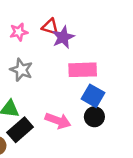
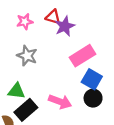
pink rectangle: (83, 70) -> (82, 56), turned -30

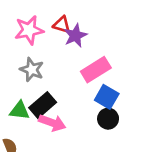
pink star: (25, 22) -> (29, 30), size x1.5
pink arrow: (60, 102) -> (52, 123), moved
black rectangle: (26, 110) -> (43, 105), moved

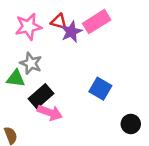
pink rectangle: (96, 70) -> (97, 22), moved
green triangle: (20, 110) -> (16, 78), moved
black circle: (108, 119) -> (131, 124), moved

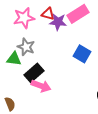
purple star: (71, 32) -> (58, 22), turned 30
blue square: (100, 89) -> (82, 54), moved

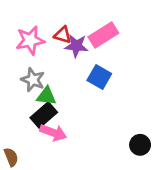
blue square: (82, 54) -> (99, 77), moved
green triangle: (14, 59) -> (46, 96), moved

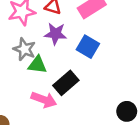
purple star: (76, 46) -> (56, 34), moved
black rectangle: (44, 115) -> (66, 83), moved

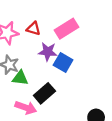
purple star: (56, 34) -> (48, 52), moved

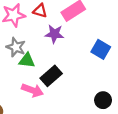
blue square: (63, 63) -> (101, 49), moved

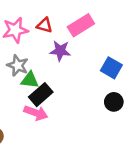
black rectangle: (51, 76) -> (41, 95), moved
black circle: (103, 100) -> (114, 102), moved

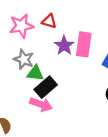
pink rectangle: (81, 25) -> (84, 44), moved, turned -50
purple star: (60, 51) -> (64, 46), turned 30

